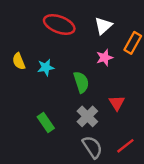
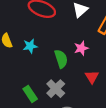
pink star: (105, 58) -> (81, 48), moved
gray cross: (87, 116) -> (56, 89), moved

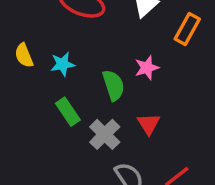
red triangle: (92, 77) -> (149, 124), moved
green rectangle: (30, 94) -> (68, 112), moved

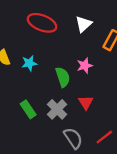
green rectangle: (68, 112) -> (28, 109), moved

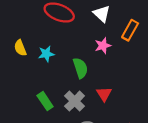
white triangle: (84, 24) -> (102, 14), turned -36
pink star: (85, 66) -> (103, 46), moved

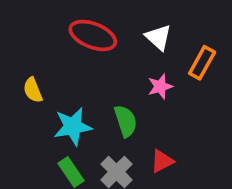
cyan star: (46, 54) -> (73, 126), moved, size x1.5
red triangle: (104, 94) -> (162, 161), turned 35

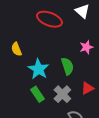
white triangle: (158, 37) -> (82, 11), moved
cyan star: (73, 126) -> (38, 69), turned -30

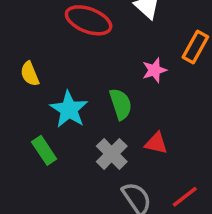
red triangle: (87, 88) -> (156, 143), turned 40
green rectangle: (37, 94) -> (44, 150), moved

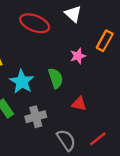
gray cross: (112, 154) -> (36, 117), moved, turned 30

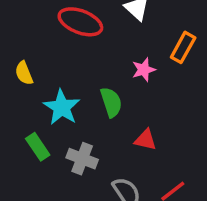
gray cross: (36, 117) -> (82, 159), turned 36

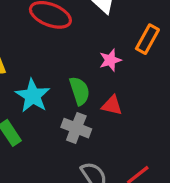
red triangle: (145, 140) -> (112, 105), moved
gray cross: (82, 159) -> (76, 128), moved

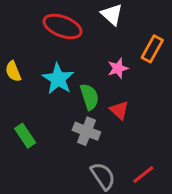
cyan star: (33, 96) -> (58, 79), moved
red triangle: (112, 105) -> (119, 110), turned 30

